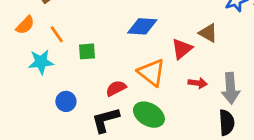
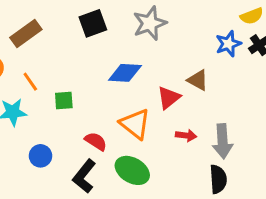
red semicircle: (116, 88) -> (96, 141), turned 60
black L-shape: (105, 120) -> (84, 176), turned -36

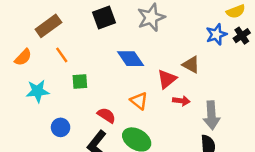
blue diamond: (125, 73) -> (131, 59), turned 52
orange line: (30, 82) -> (62, 55), moved
orange triangle: (135, 124) -> (139, 101), size x0.7
red arrow: (186, 135) -> (181, 101), moved

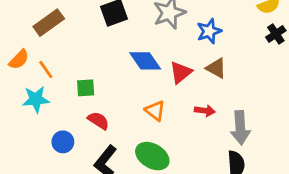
blue star: (216, 34) -> (209, 31), moved
orange line: (62, 55) -> (46, 69), moved
red triangle: (167, 79) -> (181, 72), moved
red semicircle: (106, 115) -> (98, 121), moved

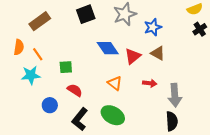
orange semicircle: (19, 60) -> (19, 47), turned -35

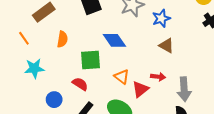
orange semicircle: (19, 47) -> (62, 39), moved
orange line: (38, 54) -> (24, 38), moved
red triangle: (133, 56) -> (140, 89), moved
green square: (66, 67) -> (91, 60), moved, size x1.5

